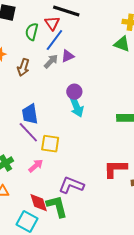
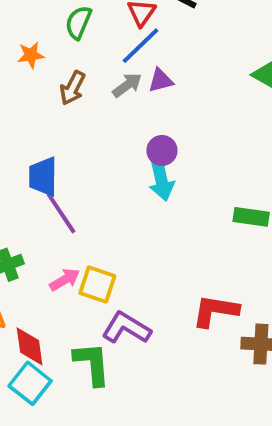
green semicircle: (32, 32) -> (78, 22), moved
blue trapezoid: (30, 114) -> (43, 177), moved
yellow square: (50, 144) -> (97, 285), moved
red diamond: (39, 203) -> (30, 346), moved

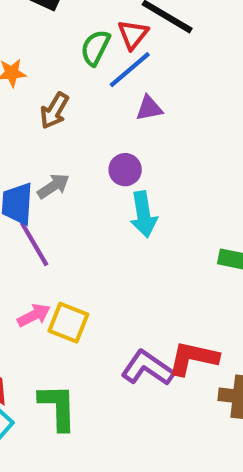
green semicircle: (78, 22) -> (95, 48), moved
gray arrow: (127, 85) -> (53, 186), moved
purple circle: (162, 151) -> (125, 170), moved
purple L-shape: (126, 328) -> (148, 368), moved

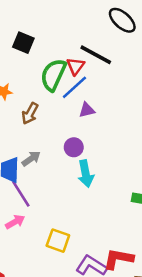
green semicircle: (95, 48) -> (53, 75), size x1.5
pink arrow: (34, 315) -> (15, 222), moved
yellow square: (68, 323) -> (58, 241), moved

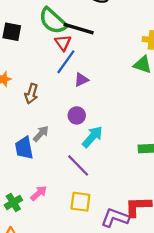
green semicircle: (53, 75) -> (53, 21), moved, turned -60
cyan arrow: (86, 174) -> (92, 137), turned -115
purple line: (21, 194) -> (78, 165), moved

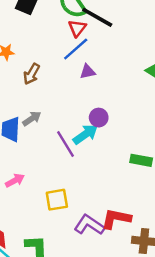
purple circle: (77, 115) -> (99, 118), moved
purple line: (78, 165) -> (65, 144), moved
yellow square: (80, 202) -> (57, 200), turned -30

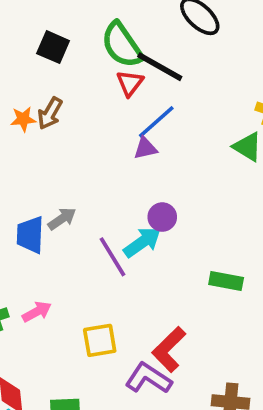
blue line: (76, 49) -> (156, 122), moved
brown arrow: (32, 74) -> (50, 113), moved
red L-shape: (116, 219) -> (169, 349), moved, turned -56

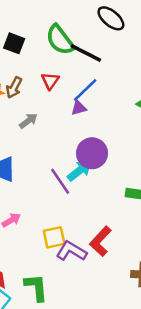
red triangle: (130, 83) -> (50, 81), moved
purple circle: (162, 217) -> (92, 153), size x1.6
gray arrow: (62, 219) -> (28, 121), moved
purple L-shape: (148, 378) -> (71, 251), moved

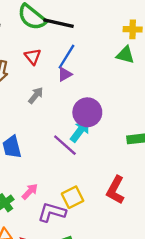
gray arrow: (28, 121) -> (36, 95), moved
purple L-shape: (71, 251) -> (52, 212), moved

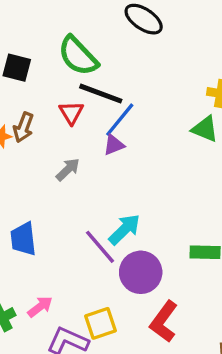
black line: (58, 23) -> (101, 94), moved
purple circle: (87, 112) -> (141, 272), moved

